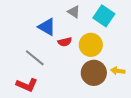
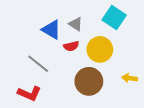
gray triangle: (74, 12) -> (76, 24), moved
brown circle: (94, 73) -> (89, 81), moved

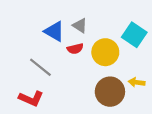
cyan square: (114, 17) -> (134, 35), moved
brown circle: (89, 81) -> (110, 92), moved

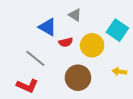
gray triangle: (80, 26) -> (75, 15), moved
brown circle: (110, 92) -> (78, 78), moved

